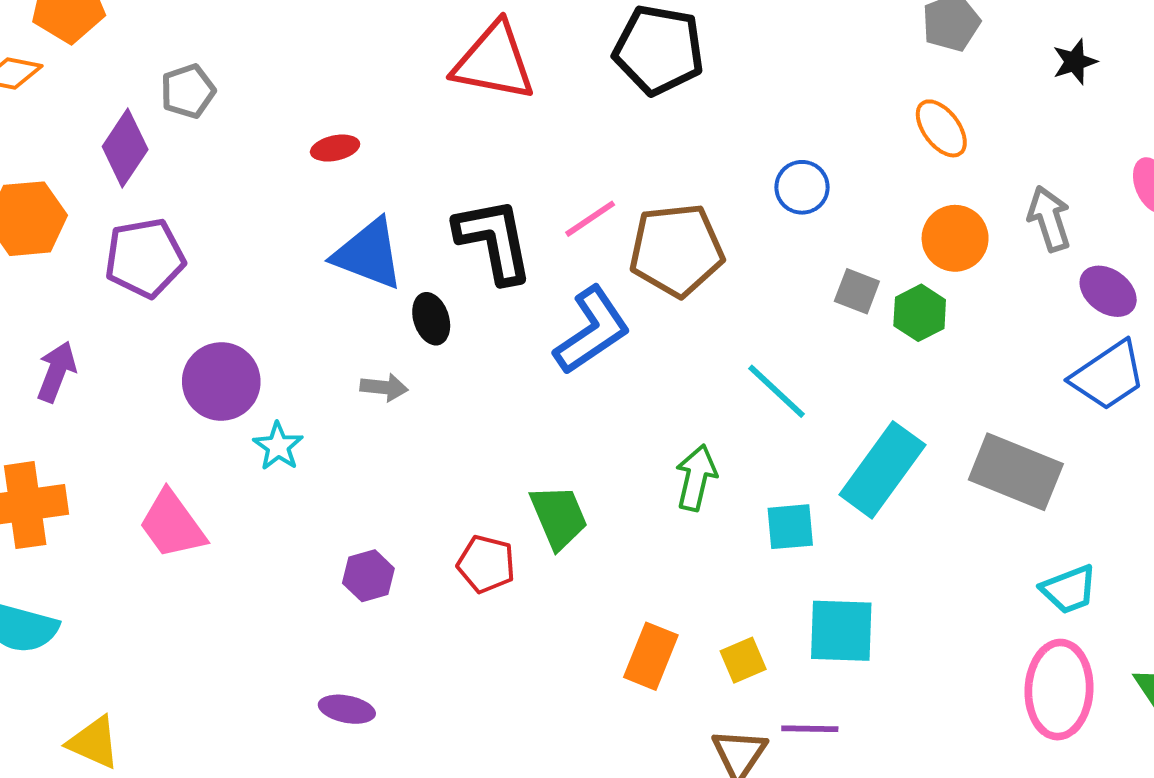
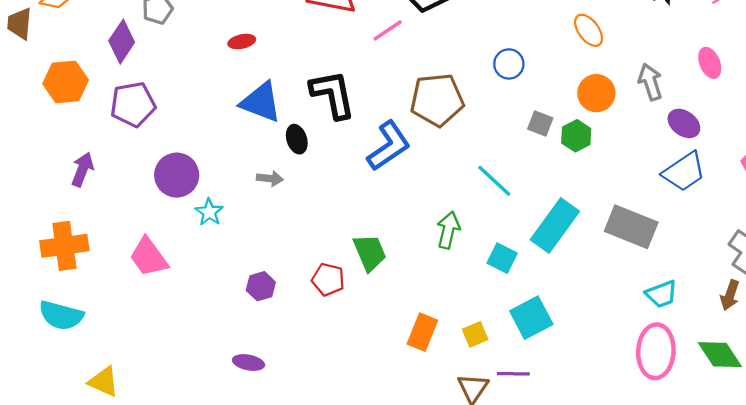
pink line: (590, 219) -> (388, 30), moved
cyan square: (790, 527) -> (502, 258), turned 32
cyan square: (841, 631) -> (531, 318), turned -30

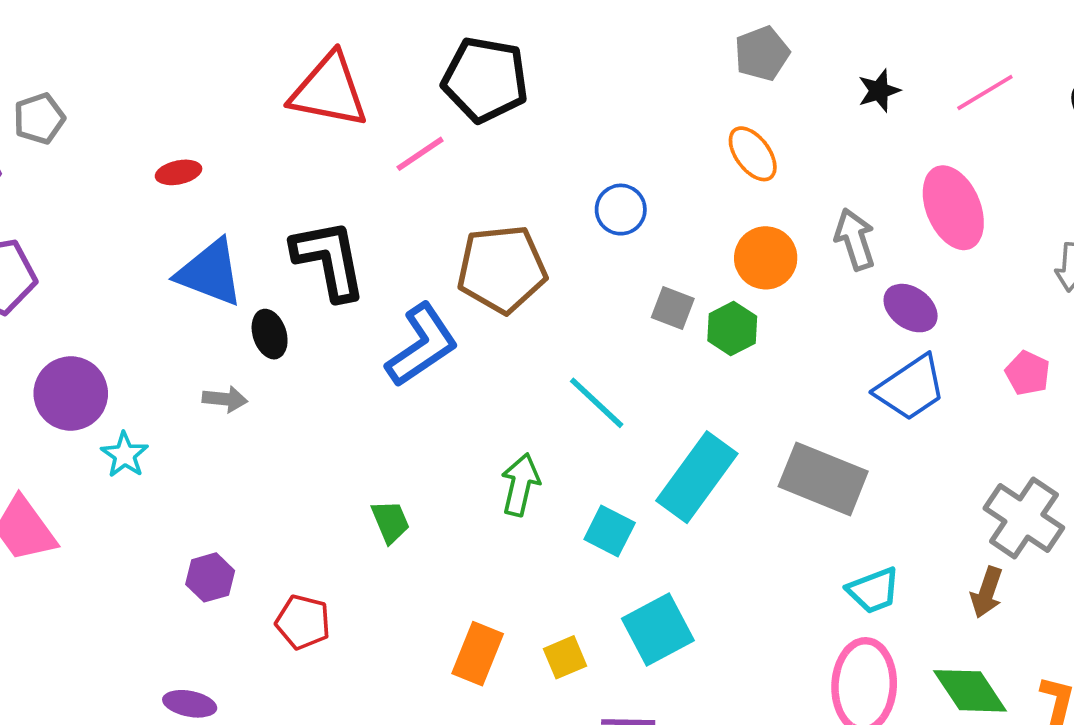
pink ellipse: (710, 63) -> (953, 208), size x1.6
green trapezoid: (370, 253) -> (390, 522), size x0.7
red pentagon: (328, 279) -> (303, 622), moved

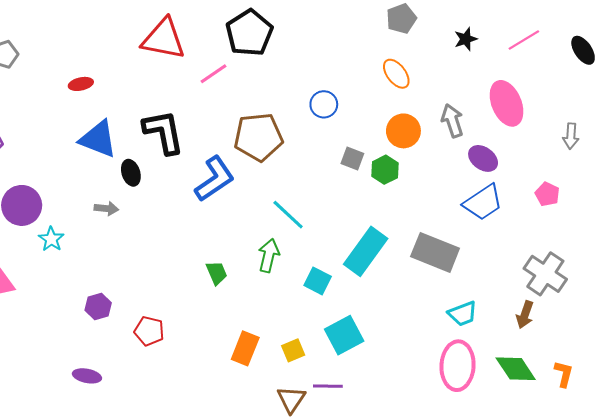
black pentagon: (485, 80) -> (249, 33), turned 30
cyan line: (597, 403) -> (288, 215), moved
green trapezoid: (390, 522) -> (217, 273), moved

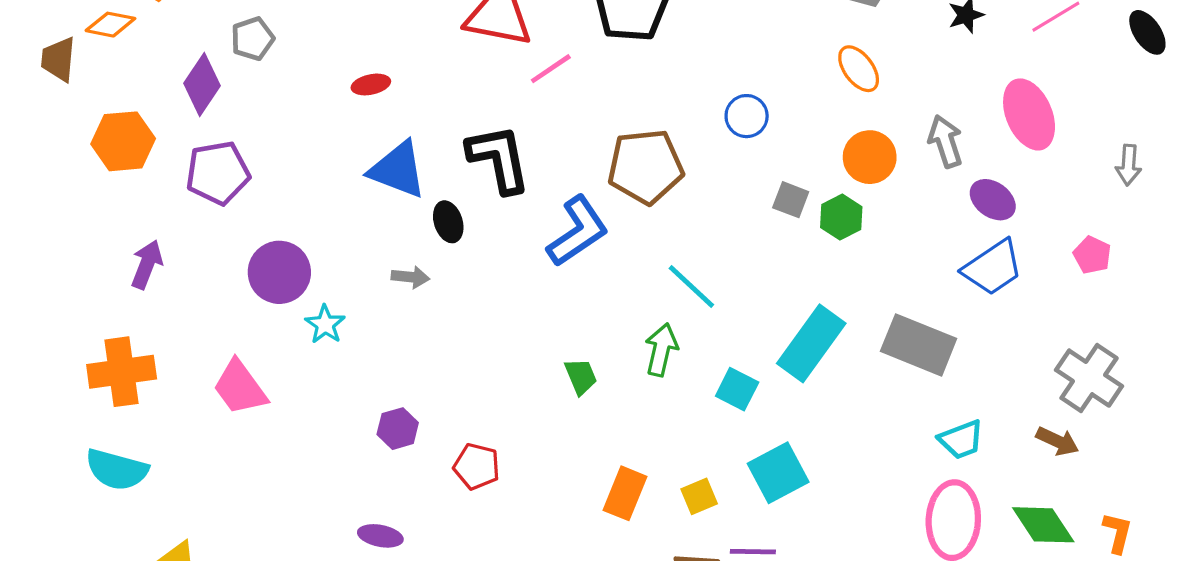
pink line: (214, 74) -> (551, 69), moved
brown arrow: (525, 315) -> (1057, 441), turned -84

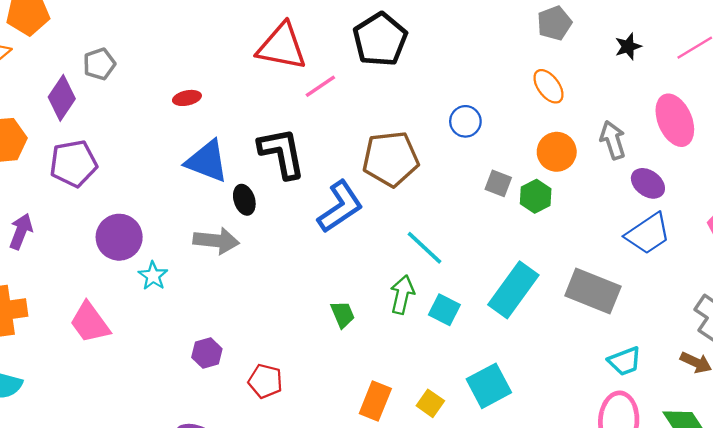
gray arrow: (410, 277) -> (216, 241), size x1.6
cyan square: (737, 389) -> (444, 310), moved
yellow square: (699, 496) -> (430, 403), turned -32

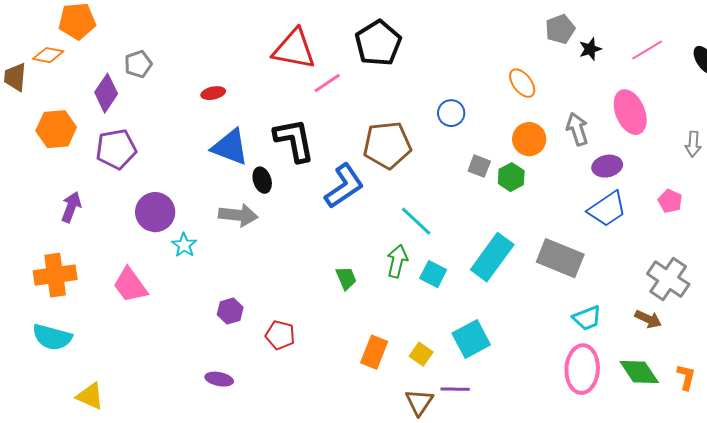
gray pentagon: (554, 23) -> (560, 29), moved
purple ellipse: (648, 183) -> (607, 166), turned -48

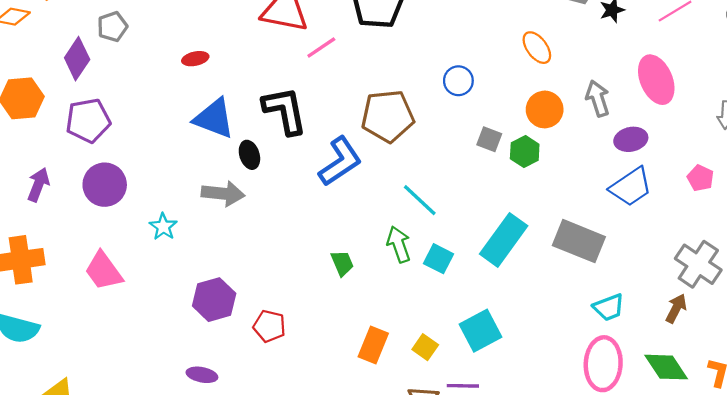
purple circle: (155, 212) -> (105, 185), moved
green arrow: (397, 261) -> (399, 244), turned -32
purple hexagon: (230, 311) -> (214, 300), size x1.5
brown arrow: (648, 319) -> (676, 308), turned -88

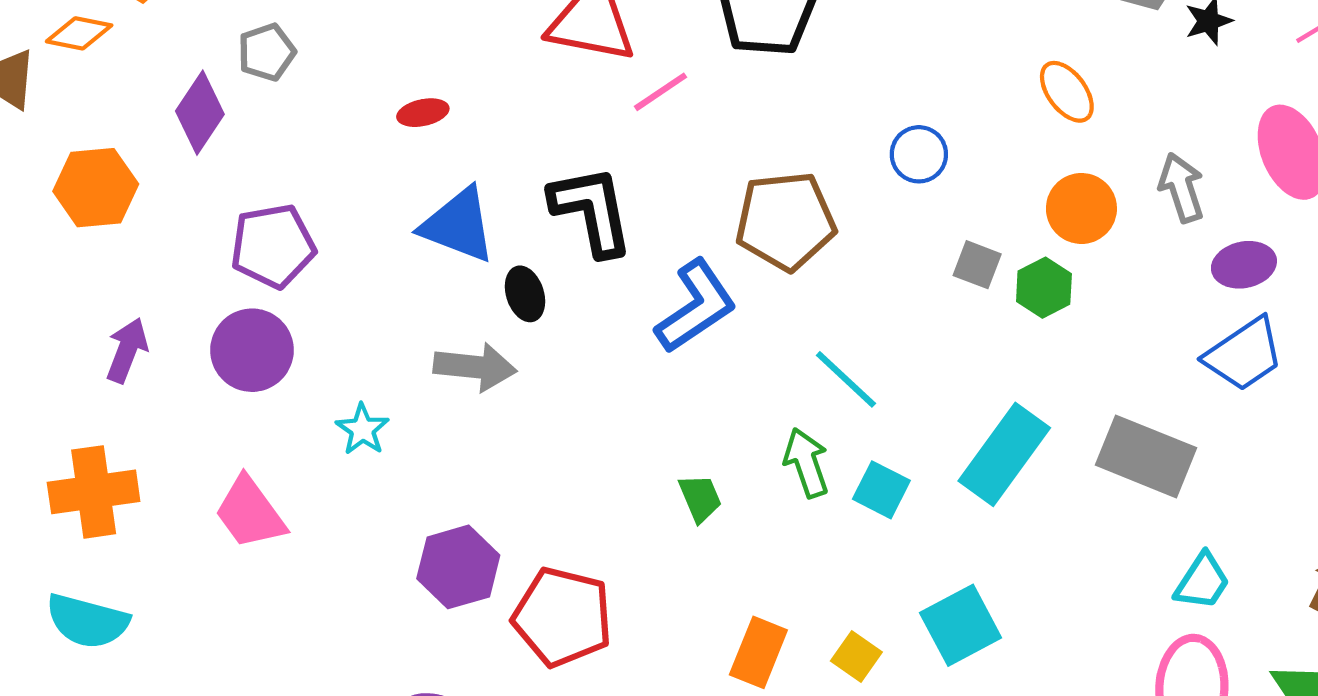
purple pentagon: (88, 121) -> (273, 246), moved
cyan trapezoid: (609, 307) -> (1202, 582), turned -36
red pentagon: (269, 326) -> (563, 617), size x1.6

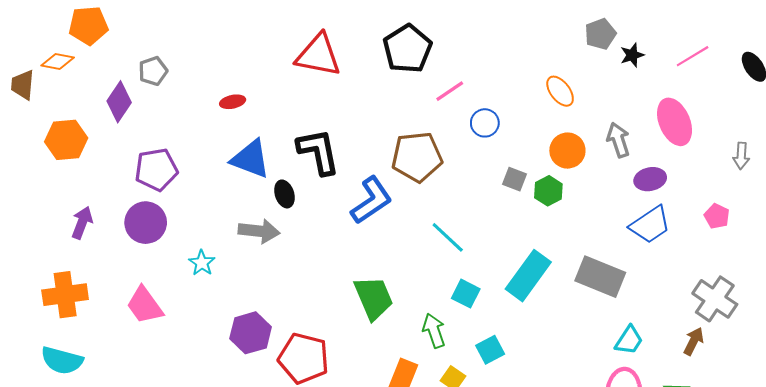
pink line: (660, 92) -> (450, 91), moved
green arrow: (806, 463) -> (434, 331), moved
green trapezoid: (700, 498) -> (374, 298), size x1.8
cyan square: (961, 625) -> (490, 350), moved, size x0.7

